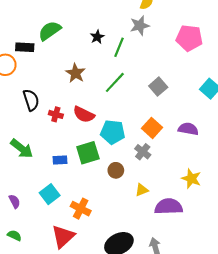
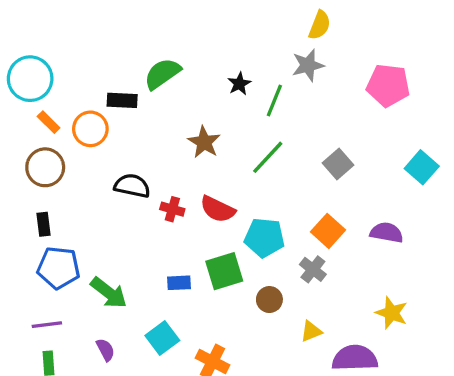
black semicircle: (31, 100) -> (132, 186), turned -60
green arrow: (22, 149) -> (109, 293), moved

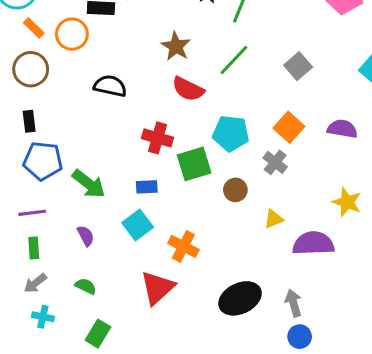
red cross: (172, 209) -> (157, 138), moved, size x1.4
red semicircle: (218, 209) -> (188, 89), moved
blue rectangle: (179, 283) -> (147, 187), moved

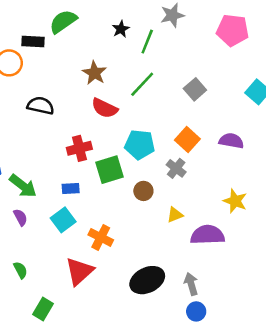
red cross: (157, 138) -> (79, 148), turned -30
purple semicircle: (86, 236) -> (20, 217), moved
green semicircle: (86, 286) -> (20, 270), turned 36
green rectangle: (98, 334) -> (43, 309), moved

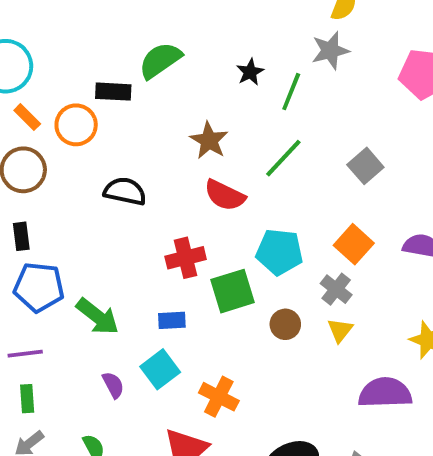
yellow triangle: (175, 215) -> (340, 330), moved, turned -30
purple semicircle: (20, 217) -> (113, 385), moved

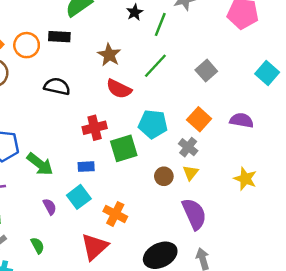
black rectangle: (113, 92) -> (59, 37), moved
brown circle: (285, 324) -> (164, 176), moved
purple semicircle: (385, 393) -> (194, 214), moved, turned 68

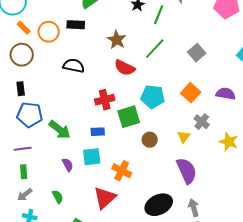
gray cross: (188, 147) -> (202, 122), moved
brown circle: (164, 176) -> (150, 140), moved
cyan square: (79, 197) -> (92, 157), turned 30

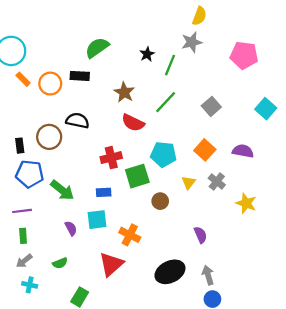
brown circle: (22, 55) -> (49, 137), moved
yellow triangle: (184, 137) -> (188, 183), moved
purple semicircle: (187, 171) -> (200, 235), size x0.6
green semicircle: (58, 197) -> (60, 263), turned 96

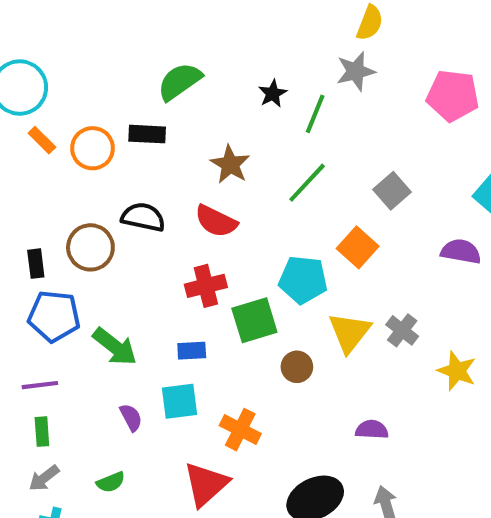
red semicircle: (133, 123) -> (216, 221), moved
orange square: (205, 150) -> (358, 247), moved
purple semicircle: (243, 151) -> (461, 251), moved
yellow triangle: (188, 183) -> (350, 332), size x1.6
purple semicircle: (200, 235) -> (372, 430), turned -63

